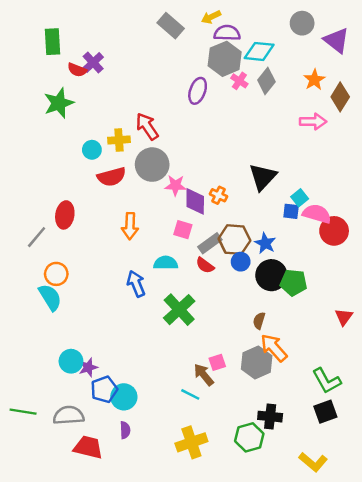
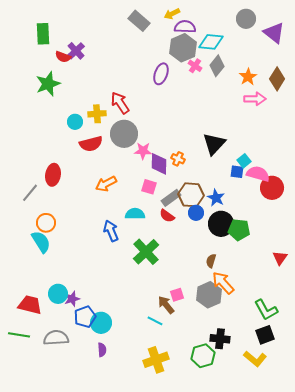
orange star: (314, 80) -> (248, 77), moved
orange arrow: (130, 226) -> (106, 184), turned 60
red trapezoid: (88, 447) -> (30, 305), moved
yellow L-shape: (313, 462) -> (255, 359), moved

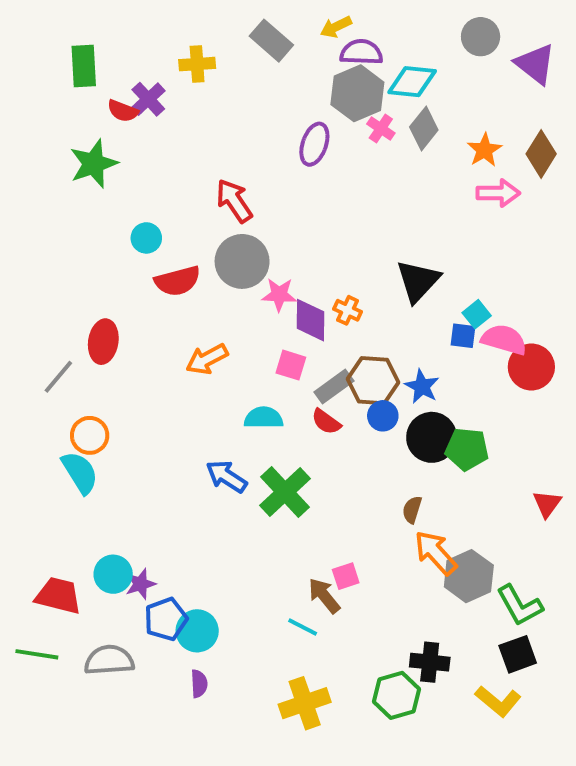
yellow cross: (97, 114) -> (197, 64), moved
blue arrow: (111, 231) -> (226, 476), moved, turned -35
gray hexagon: (209, 295) -> (469, 576), moved

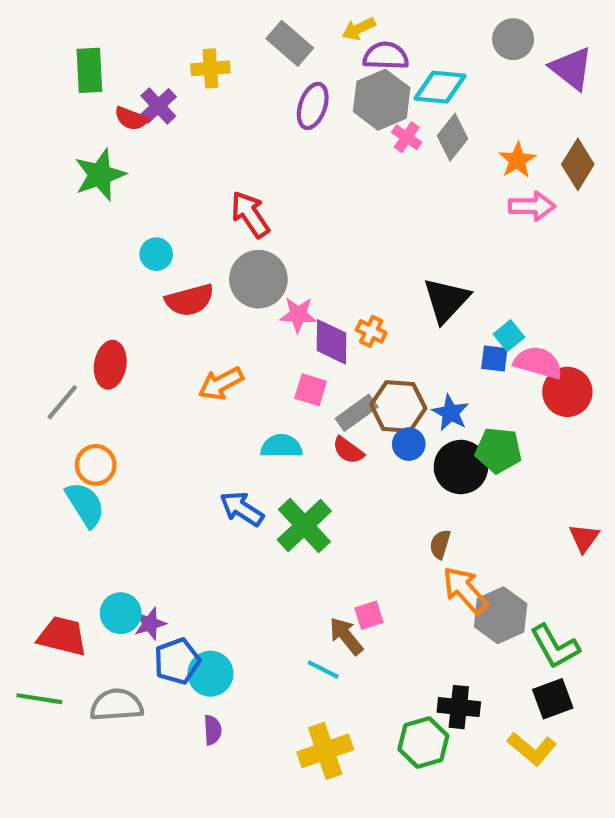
purple ellipse: (314, 144) -> (313, 106), moved
green pentagon: (467, 449) -> (498, 450), moved

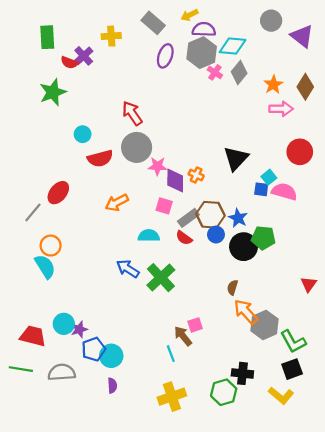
red ellipse: (110, 365) -> (58, 193), turned 30
red circle: (567, 392) -> (300, 152), moved
cyan line: (323, 669) -> (171, 354), turned 42

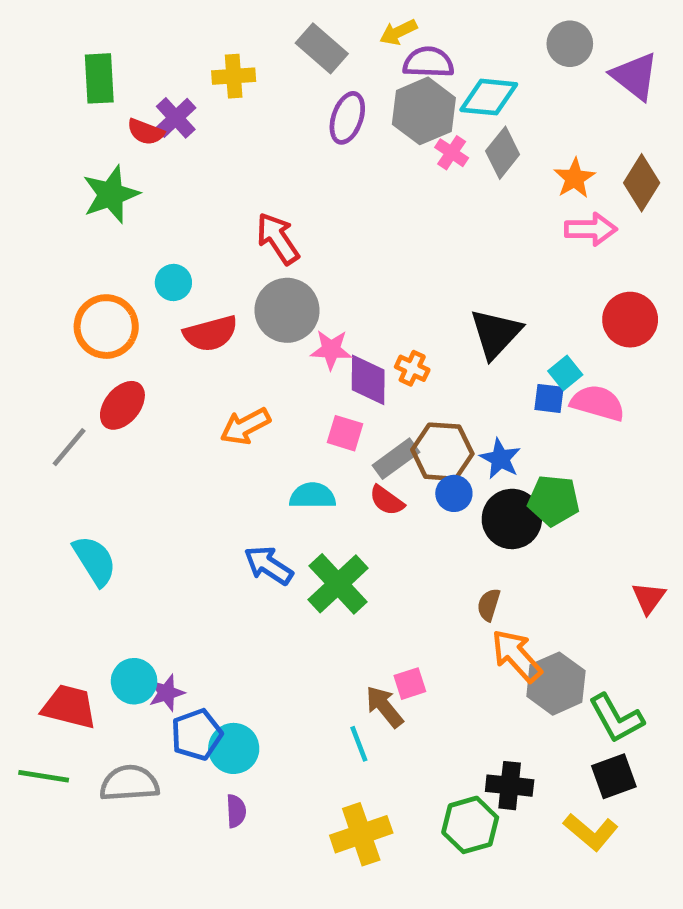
orange circle: (51, 246) -> (106, 327), moved, size x1.4

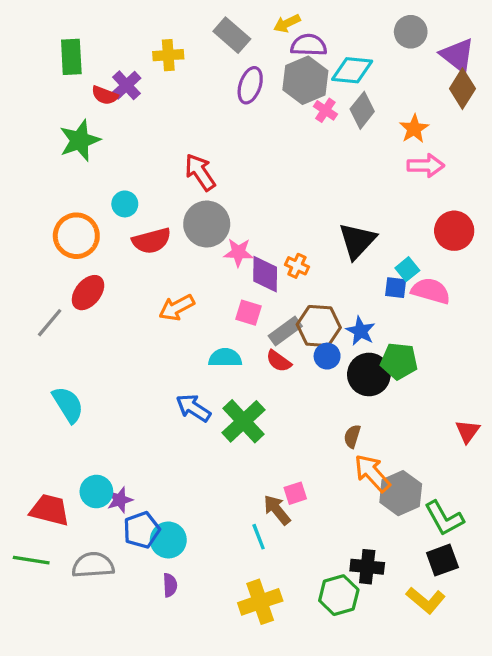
brown diamond: (642, 183) -> (462, 89), moved

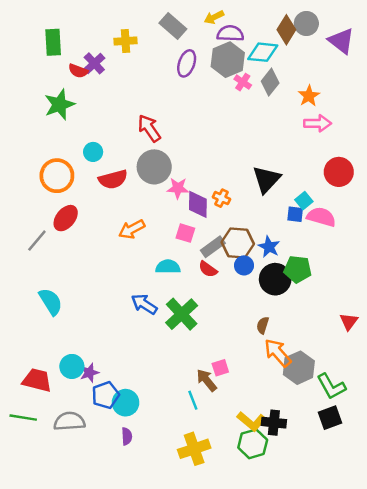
brown diamond: (462, 89) -> (286, 30), moved
yellow L-shape: (426, 600) -> (251, 421), moved

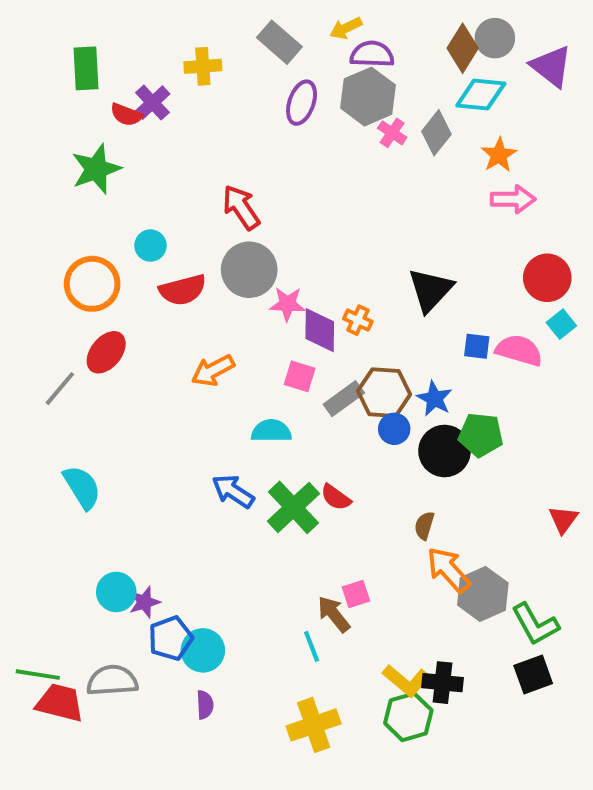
cyan diamond: (263, 52) -> (481, 95), moved
cyan square: (304, 201) -> (561, 324), moved
red semicircle: (208, 269) -> (336, 497), moved
red trapezoid: (37, 380) -> (60, 703), moved

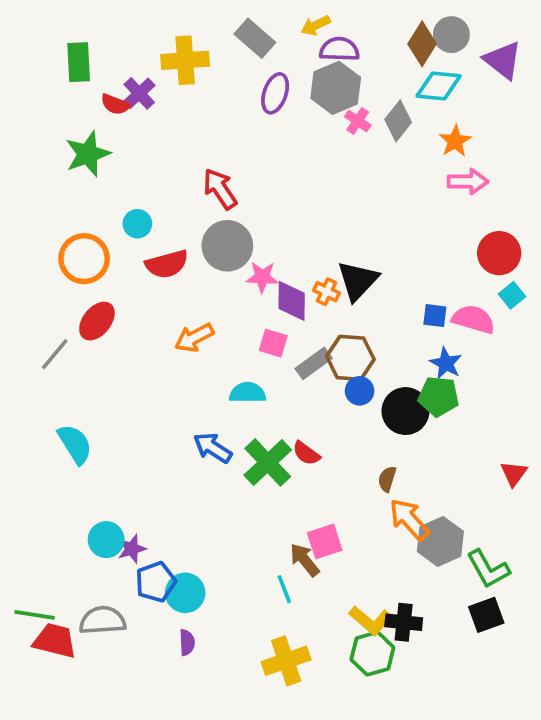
yellow cross: (203, 66) -> (185, 60), size x1.4
black triangle: (430, 290) -> (358, 281), moved
blue star: (434, 399) -> (446, 363), moved
pink square: (356, 594) -> (325, 541), size x1.4

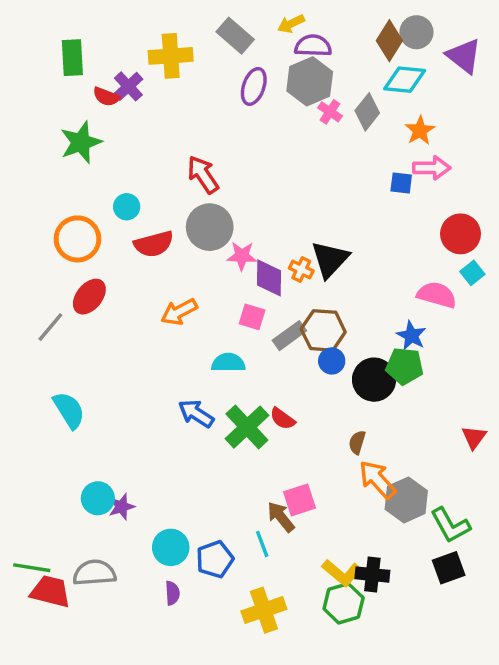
blue square: (435, 316) -> (401, 183), moved
blue pentagon: (156, 582) -> (215, 559), moved

